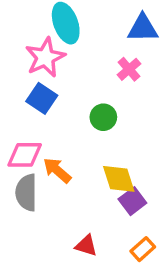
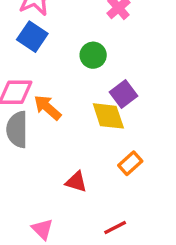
purple square: (132, 201) -> (124, 94), moved
orange rectangle: (143, 249) -> (130, 163), moved

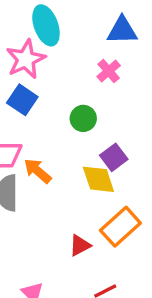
orange rectangle: (130, 163) -> (120, 227), size x1.6
red triangle: (76, 182) -> (80, 245), moved, turned -45

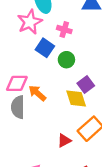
pink cross: (109, 71) -> (64, 30), moved, turned -32
blue square: (22, 100) -> (45, 48), moved

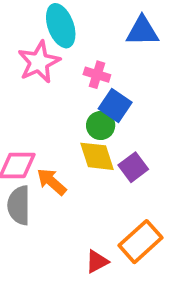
blue square: (45, 48) -> (115, 106), moved
yellow diamond: (76, 98) -> (97, 156), moved

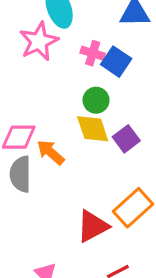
blue square: (115, 106) -> (116, 62), moved
red triangle: (97, 262) -> (93, 226), size x1.5

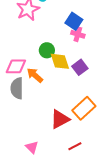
pink cross: (93, 53) -> (78, 34), moved
green circle: (96, 100) -> (47, 50), moved

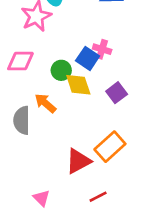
blue square: (74, 21) -> (88, 58), moved
pink diamond: (16, 66) -> (20, 61), moved
purple square: (80, 67) -> (117, 93), moved

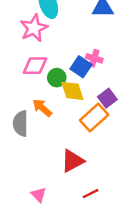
pink diamond: (20, 61) -> (35, 66), moved
orange rectangle: (110, 147) -> (94, 117), moved

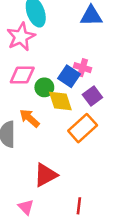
purple square: (107, 98) -> (92, 96), moved
red triangle: (72, 161) -> (46, 175), moved
red line: (91, 194) -> (79, 206), turned -56

